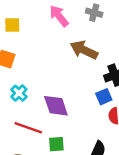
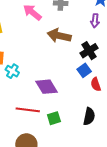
cyan cross: (19, 93) -> (12, 71), moved

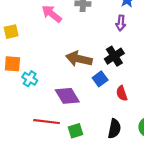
brown arrow: (59, 36) -> (79, 59), moved
blue square: (84, 70) -> (100, 79), moved

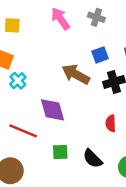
blue square: (100, 79) -> (100, 55), moved
black semicircle: (114, 129) -> (93, 159), turned 108
green square: (76, 131) -> (60, 152), moved

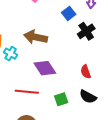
brown arrow: (76, 74) -> (36, 37), moved
red semicircle: (111, 123) -> (86, 72), moved

